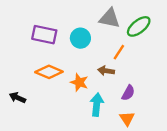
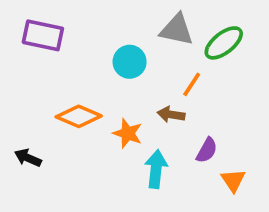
purple rectangle: (44, 35) -> (43, 35), moved
orange triangle: (127, 119) -> (233, 180), moved

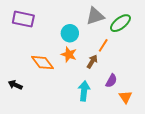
gray triangle: (177, 30) -> (95, 16), turned -30
brown arrow: (171, 114) -> (92, 62), turned 112
orange diamond: (79, 116) -> (43, 63), turned 30
orange star: (128, 133) -> (69, 54), moved

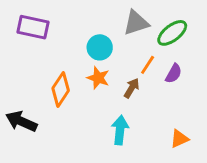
orange diamond: (43, 63) -> (61, 89), turned 70
purple semicircle: (111, 81) -> (174, 74), moved
black arrow: (15, 85) -> (21, 121), size x1.5
orange triangle: (126, 97) -> (179, 139), turned 40

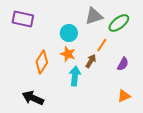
purple semicircle: (174, 74) -> (123, 64), moved
black arrow: (21, 121) -> (33, 98), moved
cyan arrow: (120, 130) -> (75, 76), moved

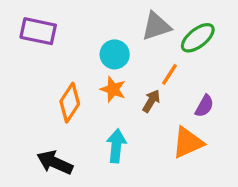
cyan arrow: (75, 76) -> (116, 146), moved
orange triangle: (124, 96) -> (188, 143), moved, size x1.5

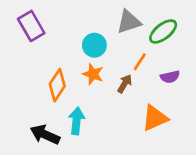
purple rectangle: (38, 31) -> (31, 26), turned 48
purple semicircle: (204, 106) -> (170, 77), moved, turned 48
cyan arrow: (116, 146) -> (77, 121), moved

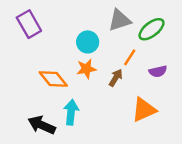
orange star: (93, 74) -> (86, 69), turned -30
orange diamond: (57, 85) -> (53, 79), turned -72

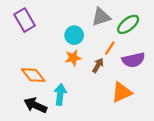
purple semicircle: (158, 71) -> (133, 60), size x1.5
orange diamond: (53, 79) -> (33, 75), moved

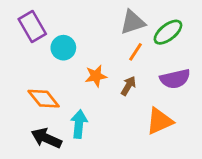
cyan circle: (74, 35) -> (63, 48), moved
orange line: (110, 48) -> (135, 52), moved

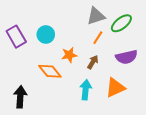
purple rectangle: (32, 26) -> (16, 37), moved
orange diamond: (44, 99) -> (50, 71), moved
cyan arrow: (79, 124) -> (86, 90), moved
black arrow: (46, 138) -> (20, 97), moved, turned 70

